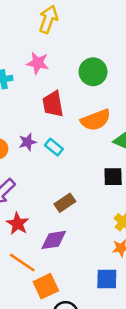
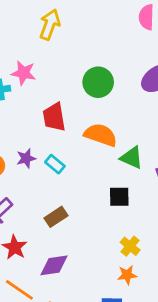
pink star: (38, 63) -> (24, 73), moved
orange semicircle: (96, 120) -> (101, 135), turned -140
brown rectangle: (65, 203) -> (56, 217), moved

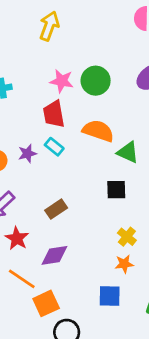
pink star: (24, 73) -> (62, 81), moved
cyan rectangle: (55, 164) -> (54, 147), moved

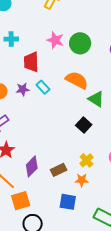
red trapezoid: (54, 114) -> (31, 62), moved
black square: (116, 190) -> (84, 125), turned 35
brown rectangle: (56, 209) -> (59, 170), moved
purple diamond: (54, 255) -> (32, 166), turned -45

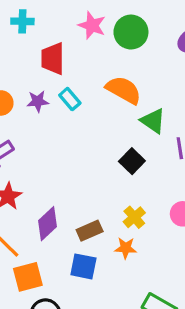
blue square: (68, 202) -> (83, 266), moved

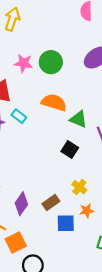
orange star: (126, 248) -> (87, 211), moved
blue square: (83, 266) -> (66, 223), moved

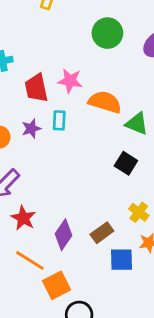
green circle: (51, 62) -> (107, 33), moved
pink star: (24, 63) -> (70, 81), moved
cyan rectangle: (19, 116) -> (59, 120), turned 56

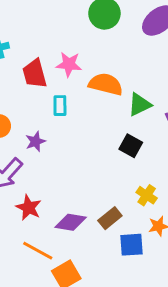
green triangle: (137, 124) -> (140, 105), turned -45
purple star: (31, 129) -> (35, 142), moved
purple diamond: (63, 235) -> (71, 222), turned 68

